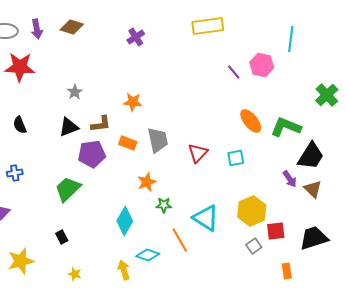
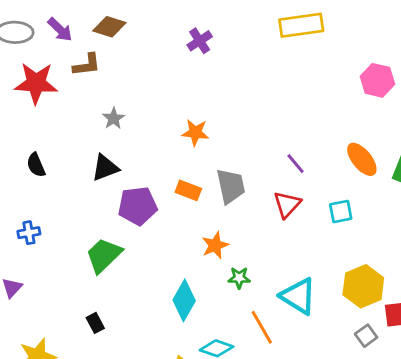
purple arrow: (37, 29) -> (60, 30), turned -36
purple line: (234, 72) -> (296, 164), moved
brown L-shape: (101, 124) -> (87, 65), moved

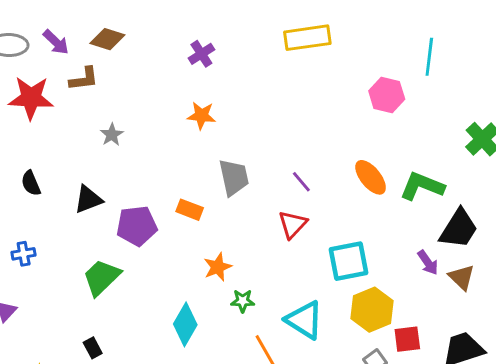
orange star: (195, 133) -> (201, 116), moved
black triangle: (105, 168) -> (88, 199), moved
gray trapezoid: (231, 186) -> (234, 177), moved
cyan square: (341, 212) -> (348, 261), moved, size x1.6

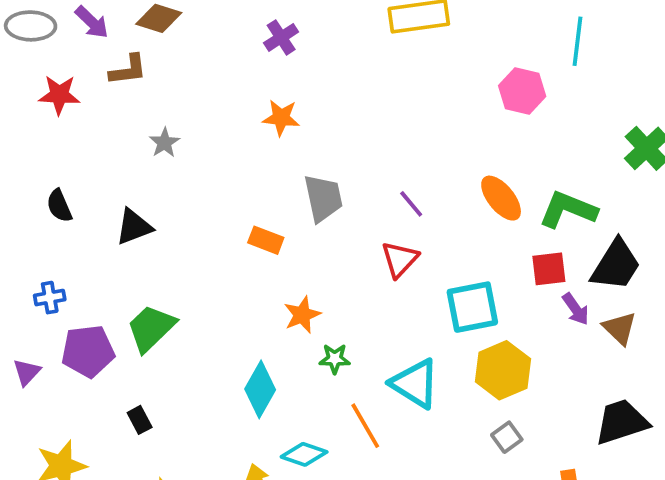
red star: (31, 98) -> (59, 95), size x0.7
purple pentagon: (137, 226) -> (88, 351), moved
red square: (407, 339) -> (549, 269), moved

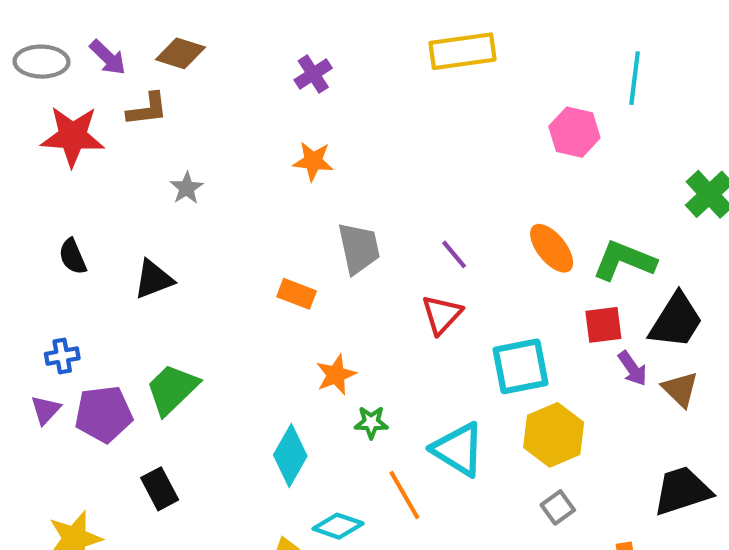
red star: (59, 95) -> (73, 136), size x1.4
purple triangle: (27, 372) -> (46, 410), moved
black rectangle: (140, 420) -> (160, 489), size x1.4

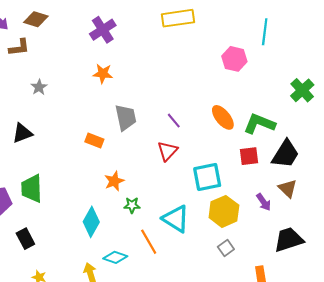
purple cross: (313, 74) -> (103, 30), size x1.4
purple arrow: (632, 368) -> (264, 202), moved
green trapezoid: (172, 389) -> (32, 188), turned -48

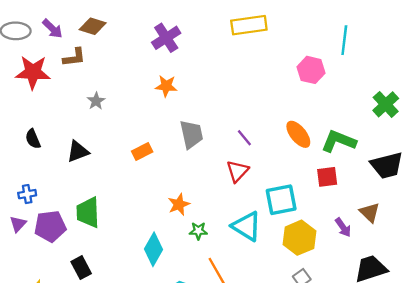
orange rectangle: (94, 140) -> (142, 152), moved, turned -48
black trapezoid: (286, 154) -> (387, 165), moved, turned 44
cyan triangle: (176, 219) -> (247, 226), moved

